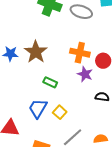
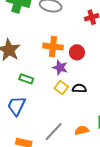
yellow square: (60, 112) -> (61, 87), moved

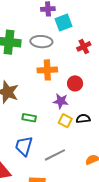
orange cross: (53, 47) -> (47, 70), moved
gray line: (54, 132) -> (55, 155), moved, turned 30

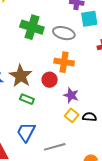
red circle: (75, 83) -> (50, 80), moved
green rectangle: (29, 118) -> (27, 99), moved

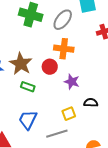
gray ellipse: (64, 33) -> (63, 20), turned -65
yellow square: (72, 115) -> (69, 114), moved, turned 32

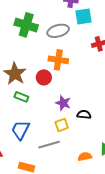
gray ellipse: (63, 20) -> (58, 31), turned 35
purple star: (72, 82) -> (63, 103), moved

